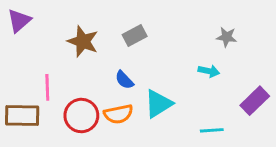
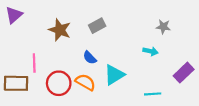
orange semicircle: (118, 114) -> (85, 82), turned -138

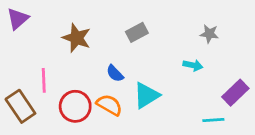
gray rectangle: (97, 26) -> (137, 32), moved
brown rectangle: (16, 83) -> (20, 106), turned 55
cyan line: (153, 94) -> (213, 120), moved

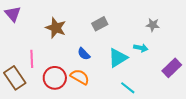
purple triangle: (18, 19) -> (13, 14), turned -30
cyan triangle: (146, 95) -> (118, 58), moved
cyan line: (213, 120) -> (128, 88), moved, turned 42

